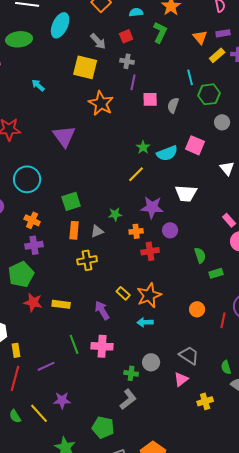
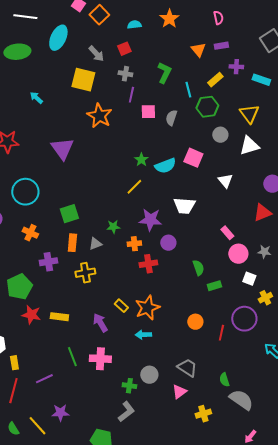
green L-shape: (160, 32) -> (164, 73), moved
yellow rectangle: (217, 55) -> (215, 80), moved
purple cross: (34, 245) -> (48, 262), moved

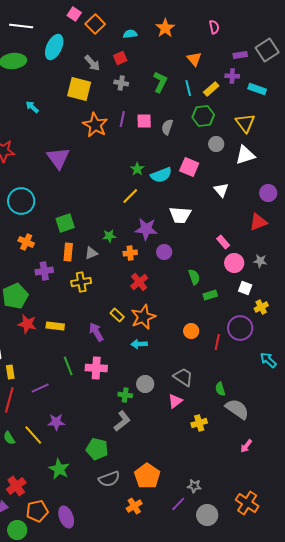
purple rectangle: (221, 46) -> (240, 55), moved
cyan line: (188, 90) -> (188, 88), moved
purple line: (131, 95) -> (122, 119), moved
red cross: (148, 264) -> (139, 282), moved, turned -30

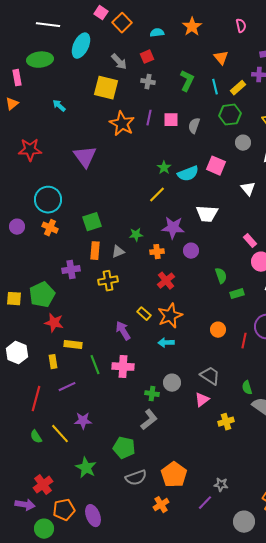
orange cross: (26, 242) -> (50, 228), moved
yellow rectangle: (55, 326) -> (73, 345), moved
yellow rectangle: (10, 372) -> (53, 362), moved
gray circle: (207, 515) -> (244, 522), moved

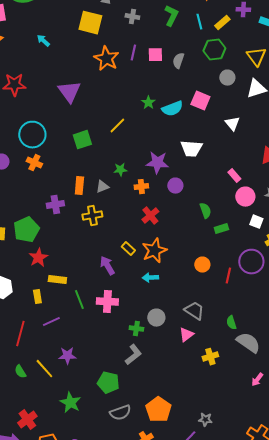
yellow line: (157, 195) -> (117, 126), moved
green square: (92, 222) -> (82, 140), moved
red star: (54, 323) -> (38, 258), turned 30

